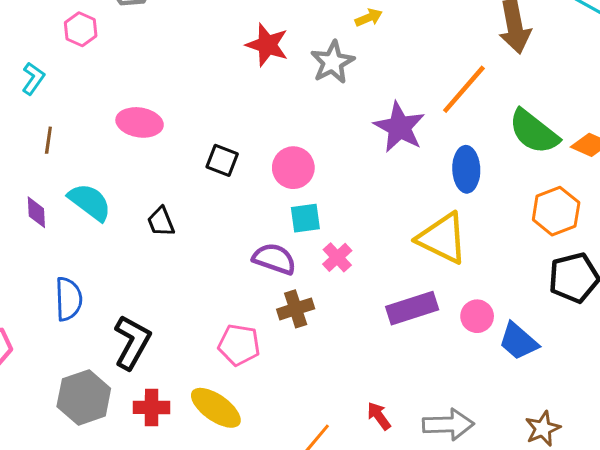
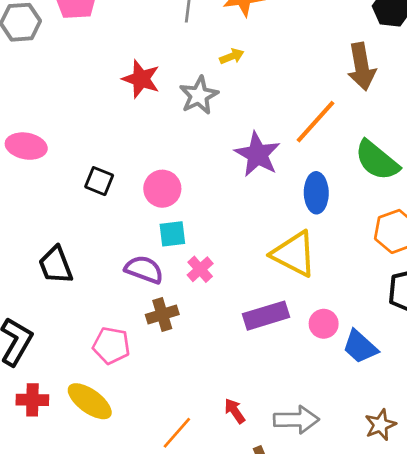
black trapezoid: (161, 222) -> (56, 265), moved, size x1.4

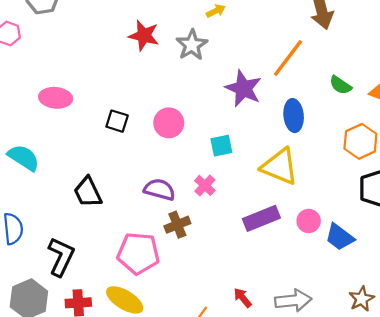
green semicircle: (377, 160) -> (340, 85), size x0.6
cyan square: (172, 234) -> (221, 146), moved
pink pentagon: (111, 346) -> (138, 253), size x1.4

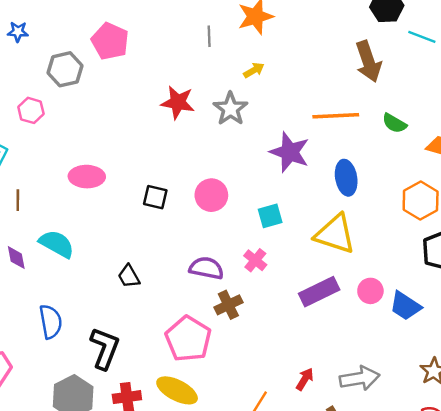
orange line: (288, 58) -> (336, 116), turned 54
green semicircle: (340, 85) -> (394, 123), moved
black trapezoid: (88, 192) -> (129, 276), size x0.7
pink pentagon: (138, 253) -> (188, 339), turned 30
red arrow: (243, 298) -> (305, 379), turned 75

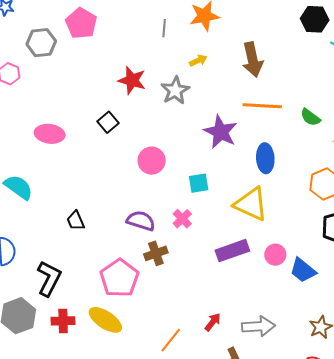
brown arrow: (368, 61) -> (253, 60), moved
black square: (155, 197) -> (108, 122), moved, turned 30

